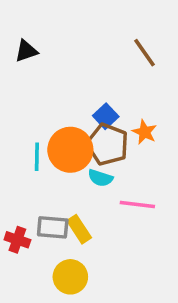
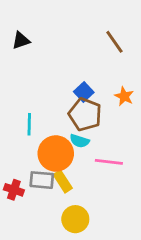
orange star: (144, 132) -> (124, 96), moved
orange circle: (70, 150) -> (56, 154), moved
yellow circle: (70, 277) -> (75, 219), moved

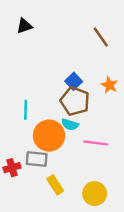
black triangle: (21, 40) -> (24, 26), moved
yellow rectangle: (63, 181) -> (55, 185), moved
red cross: (14, 190) -> (12, 168), turned -35
yellow circle: (75, 219) -> (95, 194), moved

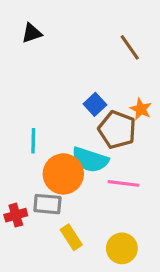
brown pentagon: (75, 101) -> (117, 130), moved
cyan semicircle: (70, 124) -> (90, 160), size x1.6

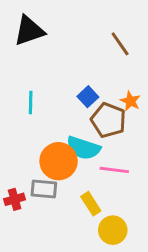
black triangle: (32, 33) -> (29, 31), size x1.6
cyan line: (33, 141) -> (31, 103), moved
yellow rectangle: (71, 237) -> (91, 204), moved

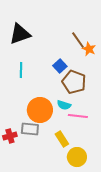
black triangle: (29, 31) -> (20, 34), moved
brown line: (120, 44) -> (78, 40), moved
orange star: (130, 101) -> (89, 49), moved
cyan semicircle: (83, 148) -> (64, 105), moved, size x0.6

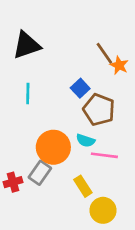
gray rectangle: (30, 129) -> (40, 173), turned -60

